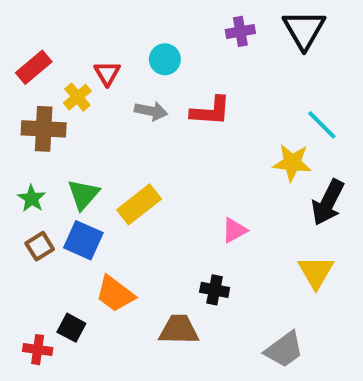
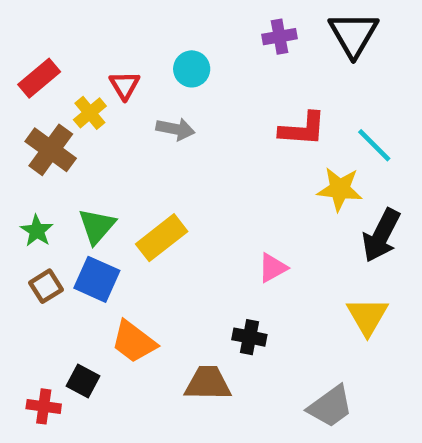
red L-shape: (211, 111) -> (303, 129), moved
brown cross: (44, 129) -> (51, 150), turned 33

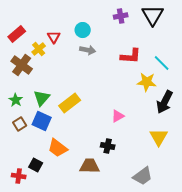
gray arrow: (175, 129) -> (88, 50), moved

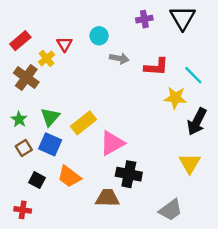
gray arrow: (88, 50) -> (119, 58), moved
pink triangle: (118, 116) -> (112, 143), moved, size x1.6
black cross: (108, 146) -> (129, 174), size x1.5
black square: (36, 165) -> (37, 180), moved

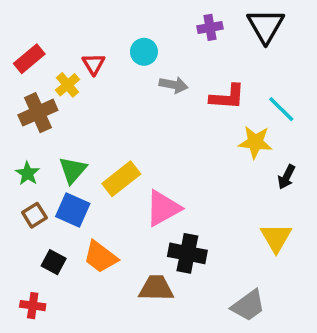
brown cross: (26, 78) -> (38, 113), turned 30
black arrow: (197, 122) -> (286, 177), size x0.6

